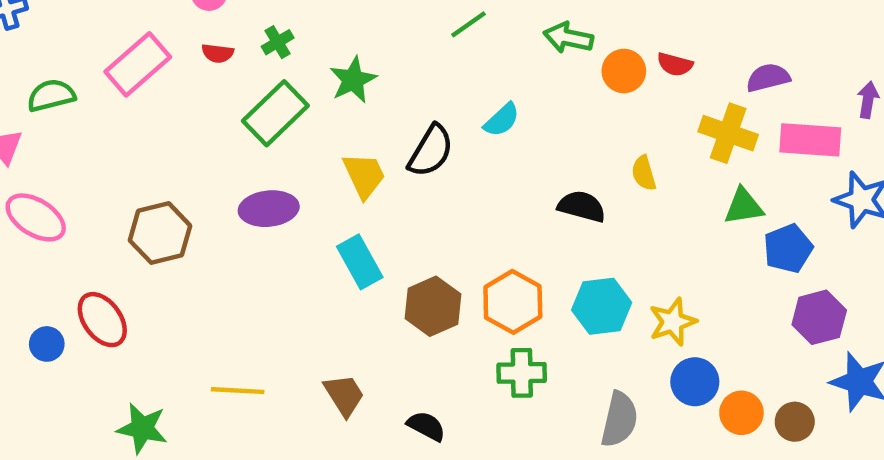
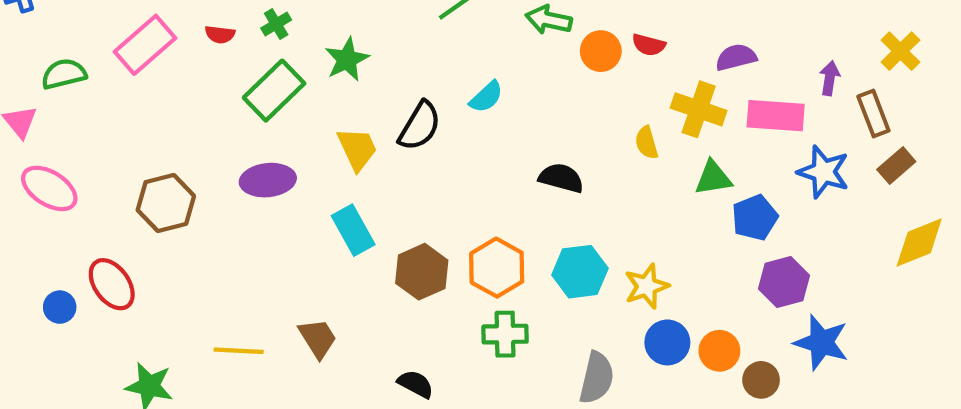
yellow semicircle: (644, 173) -> (647, 143), moved
brown trapezoid: (344, 395) -> (318, 338), moved
orange circle: (741, 413) -> (719, 351), moved

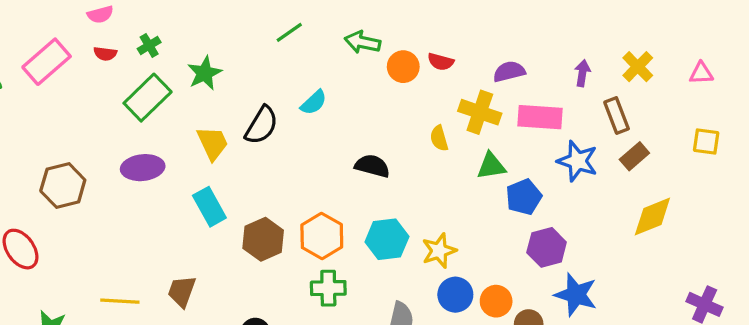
purple arrow: (830, 78) -> (582, 73), moved
brown trapezoid: (318, 338) -> (182, 291), turned -128

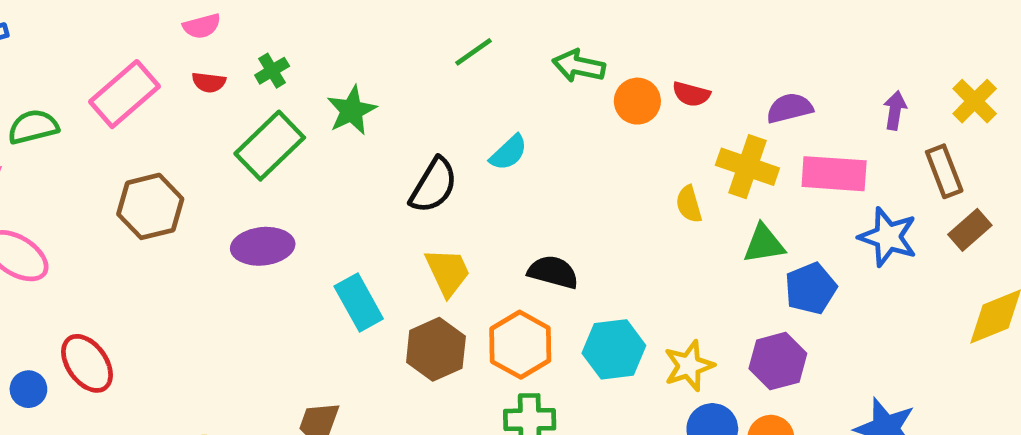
yellow trapezoid: (213, 143) -> (448, 272), moved
black semicircle: (372, 166) -> (553, 272), moved
brown hexagon: (63, 186) -> (150, 206), moved
purple hexagon: (547, 247) -> (778, 361), moved

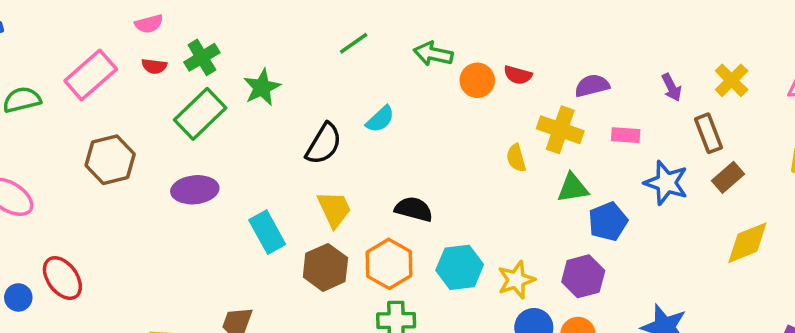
green cross: (272, 71) -> (202, 57), size x1.4
purple arrow: (895, 110) -> (671, 87), turned 144
pink rectangle: (834, 174) -> (626, 135), size x0.6

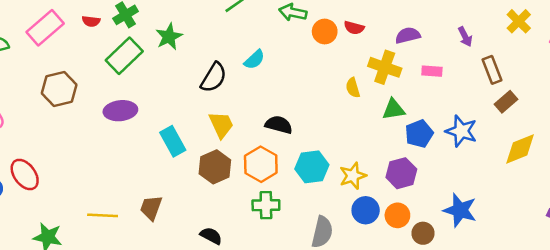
yellow cross: (732, 80) -> (519, 21), moved
blue star: (666, 183) -> (461, 131), moved

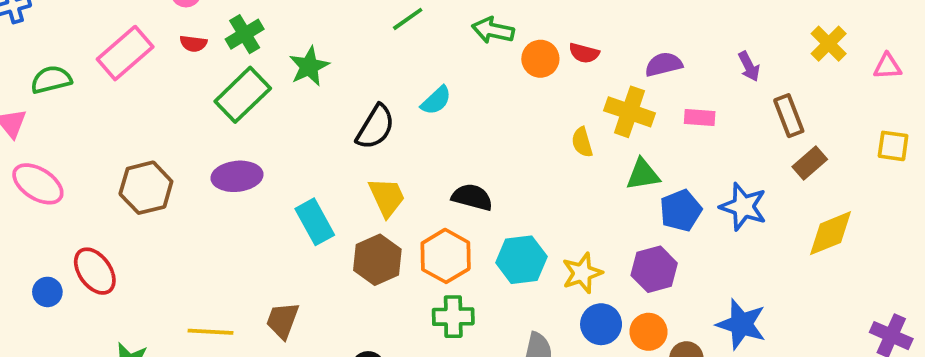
brown hexagon: (59, 89) -> (146, 188), moved

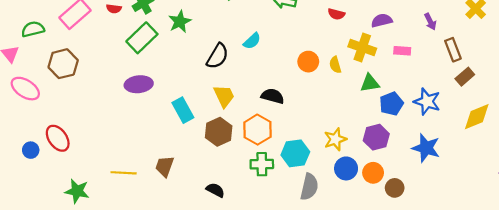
orange circle: (540, 59) -> (308, 62), moved
brown hexagon: (146, 188) -> (63, 64), moved
cyan hexagon: (521, 260) -> (295, 153), moved
blue star: (741, 324) -> (426, 148), moved

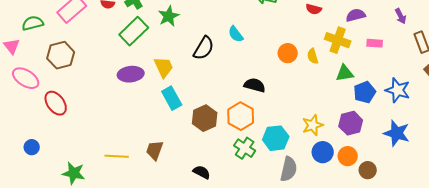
cyan semicircle: (252, 41) -> (236, 34), turned 96
yellow trapezoid: (224, 96) -> (164, 67), moved
red ellipse: (58, 138) -> (56, 103), moved
blue circle: (31, 150) -> (32, 147), moved
green cross: (262, 164) -> (245, 148), turned 35

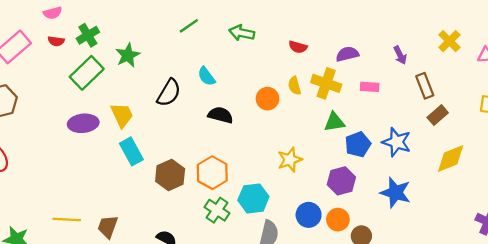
yellow semicircle: (313, 56) -> (294, 86), moved
black semicircle: (255, 85) -> (221, 115), moved
yellow star: (313, 125) -> (290, 160), moved
brown trapezoid: (155, 150) -> (108, 227), moved

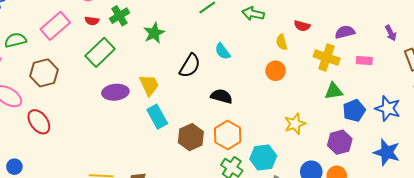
green rectangle: (87, 73) -> (100, 52), moved
yellow semicircle: (294, 86) -> (282, 42), moved
black semicircle: (221, 115) -> (221, 96), moved

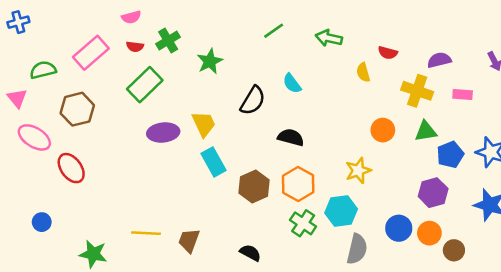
orange circle: (276, 71) -> (383, 130), moved
yellow star: (295, 124) -> (358, 171), moved

